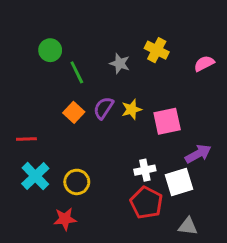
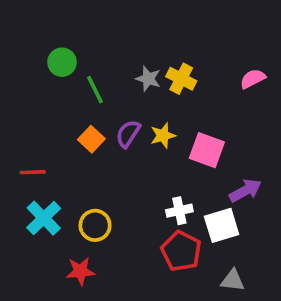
yellow cross: (157, 50) -> (181, 79), moved
pink square: (167, 121) -> (207, 150), turned 32

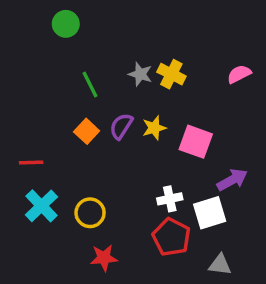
green circle: (62, 62) -> (66, 24), moved
red star: (80, 271) -> (104, 258), moved

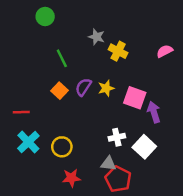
gray star: (140, 74) -> (97, 37), moved
purple arrow: (232, 180) -> (154, 112), moved, turned -78
white square: (210, 213) -> (144, 147), turned -30
red pentagon: (171, 237) -> (118, 179), moved
gray triangle: (220, 265) -> (108, 164), moved

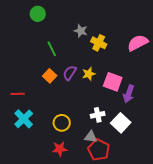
pink semicircle: (165, 51) -> (138, 43), size x1.5
purple arrow: (154, 112) -> (129, 94), turned -144
yellow circle: (62, 147) -> (62, 123), moved

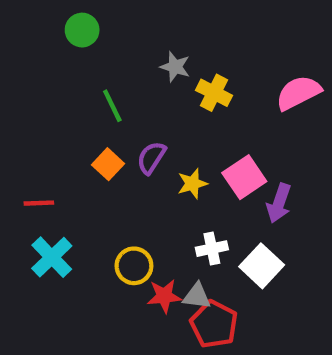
yellow star: (89, 74) -> (192, 184), moved
pink square: (113, 82) -> (244, 177), turned 36
red star: (60, 149) -> (164, 296), moved

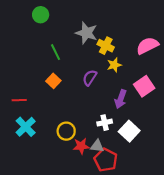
gray star: (175, 67) -> (86, 33), size x1.5
purple semicircle: (151, 158) -> (90, 78), moved
pink square: (244, 177) -> (144, 86), moved
yellow star: (192, 184) -> (114, 65), moved
purple arrow: (279, 203) -> (121, 99), moved

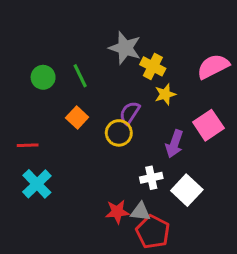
green circle: (41, 15) -> (43, 77), moved
yellow circle: (66, 131) -> (119, 133), moved

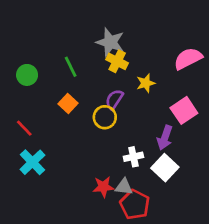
yellow cross: (153, 66) -> (117, 61), moved
green circle: (43, 77) -> (27, 75), moved
purple arrow: (174, 144) -> (165, 138), moved
red line: (28, 145) -> (24, 128), turned 48

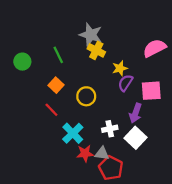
purple semicircle: (114, 99) -> (125, 83), moved
pink square: (184, 110) -> (151, 91), turned 30
red line: (24, 128) -> (51, 110), moved
cyan cross: (32, 162) -> (73, 133), moved

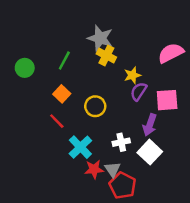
green line: (58, 55) -> (64, 60), turned 54
gray triangle: (102, 153) -> (113, 169), turned 48

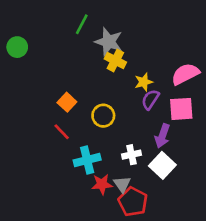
pink semicircle: (171, 53) -> (185, 74), moved
green line: (64, 60) -> (82, 24), moved
green circle: (25, 68) -> (17, 47), moved
cyan cross: (80, 147) -> (87, 160), turned 30

